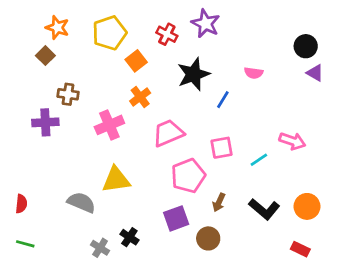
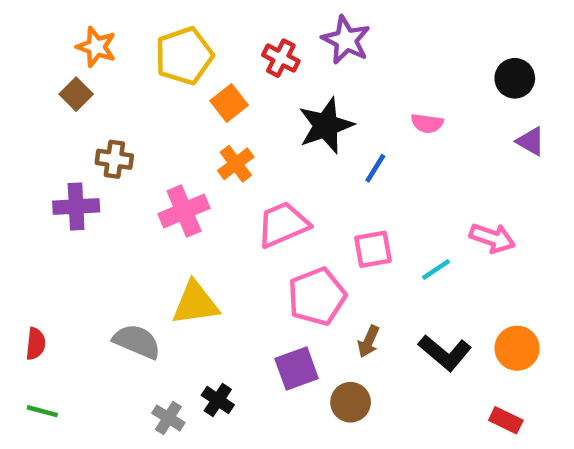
purple triangle: (315, 73) -> (531, 141), moved

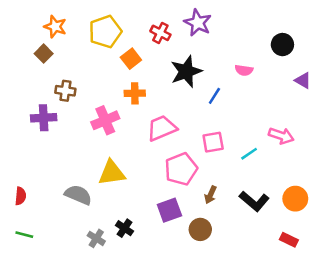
black circle: (515, 78) -> (282, 45), moved
orange cross: (236, 164) -> (135, 93), turned 36

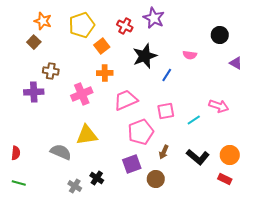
red rectangle: (289, 240) -> (225, 179), moved

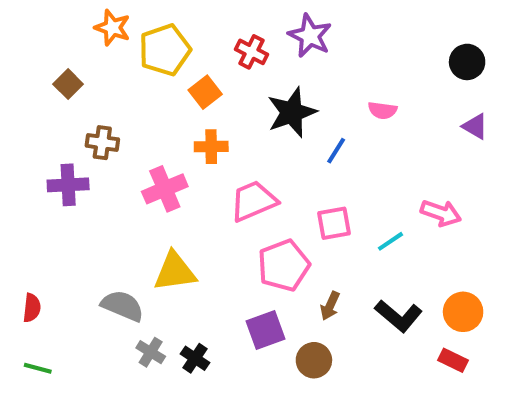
orange star: (43, 21) -> (112, 28), moved
black circle: (220, 35) -> (467, 62), moved
gray cross: (75, 186) -> (151, 352), moved

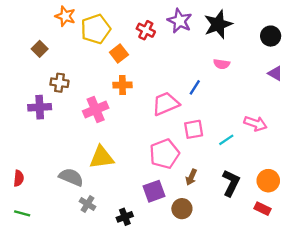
black star: (292, 112) -> (218, 24), moved
pink trapezoid: (253, 201) -> (166, 104), moved
black L-shape: (399, 316) -> (231, 183), turned -104
black cross: (195, 358) -> (125, 217), moved, turned 35

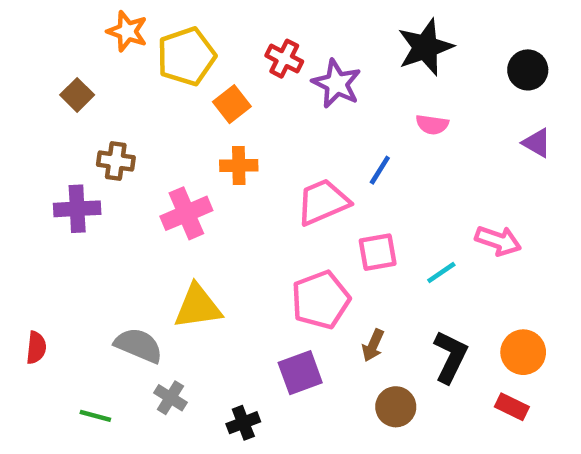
purple star: (180, 21) -> (337, 84), moved
brown circle: (182, 209) -> (396, 407), moved
green line: (22, 213) -> (95, 416), moved

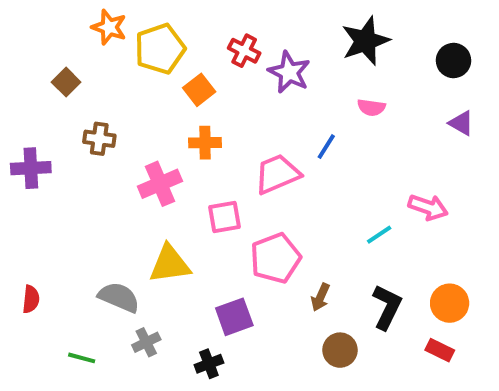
purple cross: (77, 209) -> (31, 168), moved
pink square: (378, 252) -> (225, 217), moved
purple square: (300, 373) -> (234, 317), moved
gray cross: (170, 398) -> (146, 342), turned 32

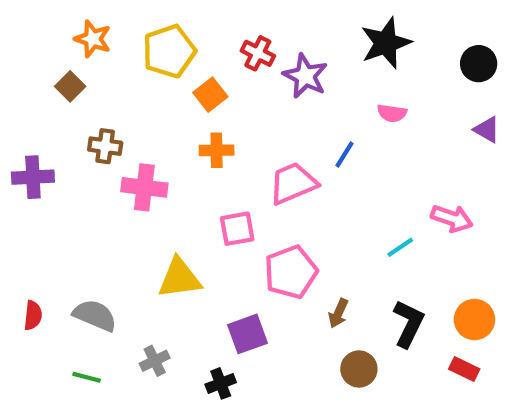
orange star: (109, 27) -> (93, 39), moved
pink cross: (160, 184) -> (144, 187), moved, turned 30
gray semicircle: (119, 297) -> (95, 315), moved

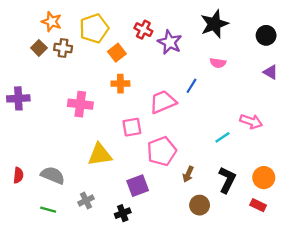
brown cross: (105, 146) -> (63, 48), moved

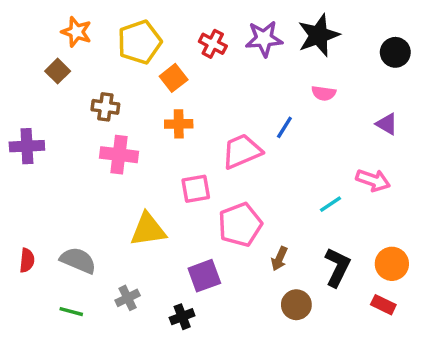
purple star: (170, 42) -> (264, 39), moved, turned -30
brown cross: (63, 48) -> (105, 107), moved
purple triangle: (271, 72) -> (387, 124), moved

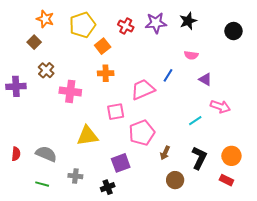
black star: (319, 35) -> (188, 21), size x0.7
brown cross: (105, 107) -> (46, 70), moved, turned 35
purple triangle: (387, 124) -> (205, 79), moved
gray cross: (128, 298) -> (75, 176), turned 32

